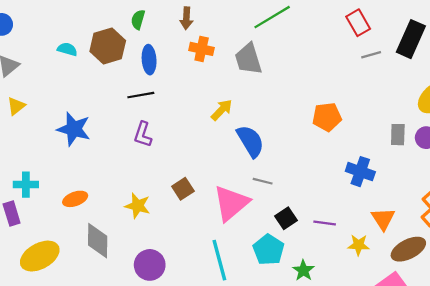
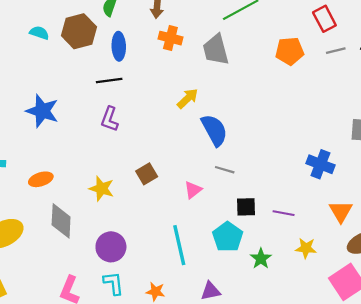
orange pentagon: (327, 117) -> (290, 51), moved
pink triangle: (231, 203) -> (193, 190), size x0.5
black square: (286, 218) -> (246, 207), turned 30
yellow star: (358, 245) -> (306, 248), moved

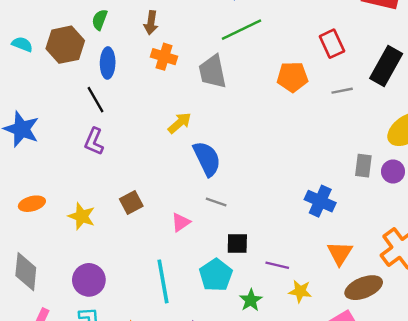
gray line: (336, 51) -> (342, 91), moved
black line: (109, 81) -> (96, 100), turned 65
orange ellipse: (41, 179) -> (32, 204), moved
purple line: (284, 213) -> (277, 265), moved
gray diamond: (61, 221) -> (26, 272), moved

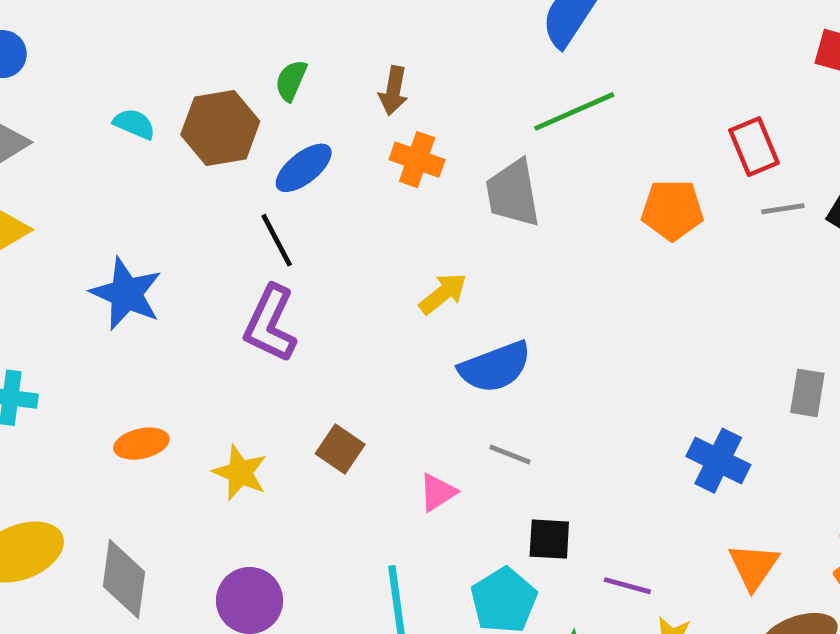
blue ellipse: (108, 63) -> (304, 168), turned 48
gray line: (342, 91) -> (783, 209), moved
purple L-shape: (94, 141) -> (270, 324), size x1.4
blue semicircle: (207, 159) -> (495, 367), turned 93
brown square: (131, 203) -> (340, 449), turned -30

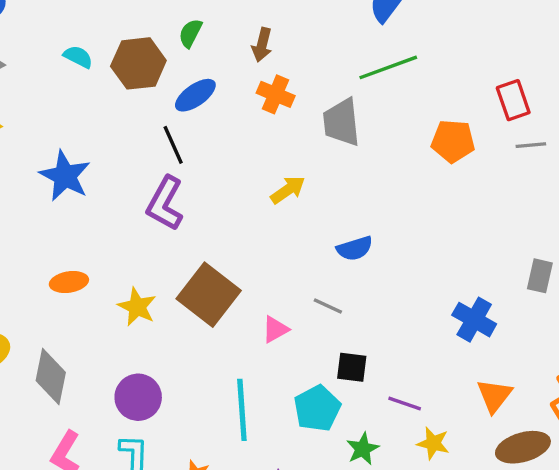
blue semicircle: (495, 367) -> (355, 248), moved, size x0.7
brown square: (340, 449) -> (209, 295), size x1.8

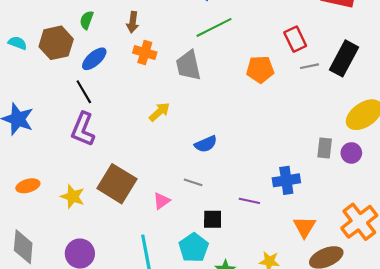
blue cross: (474, 320) -> (286, 180), turned -32
purple line: (405, 404) -> (249, 201), moved

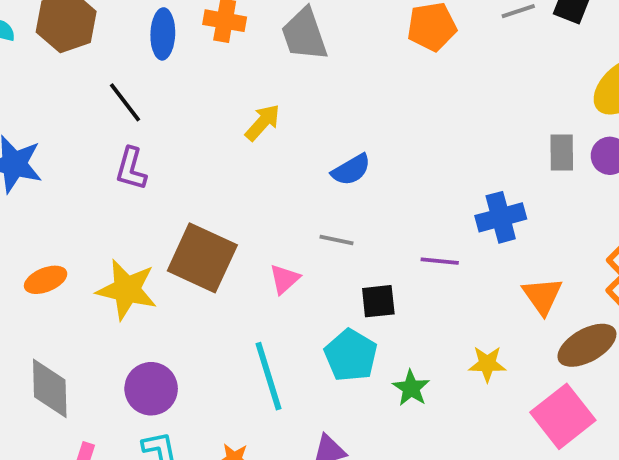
blue ellipse: (94, 59) -> (163, 34), moved, turned -40
purple L-shape: (83, 129) -> (131, 169), size x0.7
yellow star: (73, 197) -> (127, 290), size x1.4

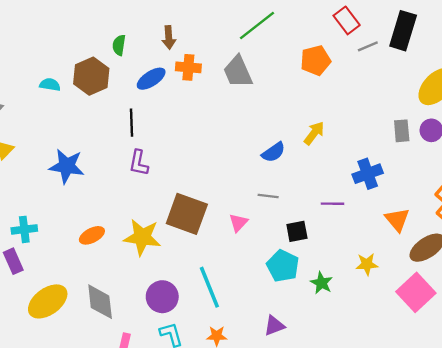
blue ellipse: (163, 34) -> (151, 79), turned 60
black line: (125, 102) -> (131, 123), turned 40
yellow arrow: (263, 122) -> (314, 133), moved
cyan line: (269, 376) -> (209, 287), moved

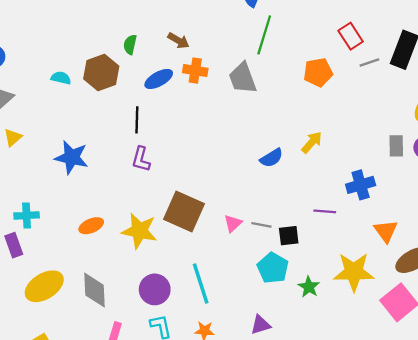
green line: (257, 25) -> (264, 35), turned -39
brown arrow: (169, 37) -> (178, 41), turned -60
gray line: (268, 196) -> (261, 225), moved
yellow star: (367, 264) -> (354, 272), size x1.8

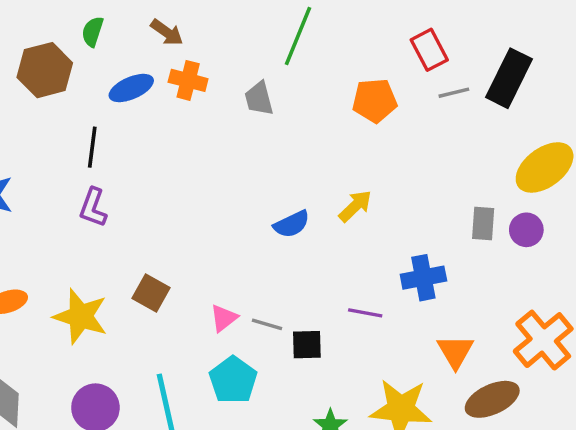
gray trapezoid: (243, 78) -> (259, 99), size x0.7
brown square: (184, 211) -> (151, 293), size x0.6
cyan pentagon: (273, 268) -> (233, 380), moved

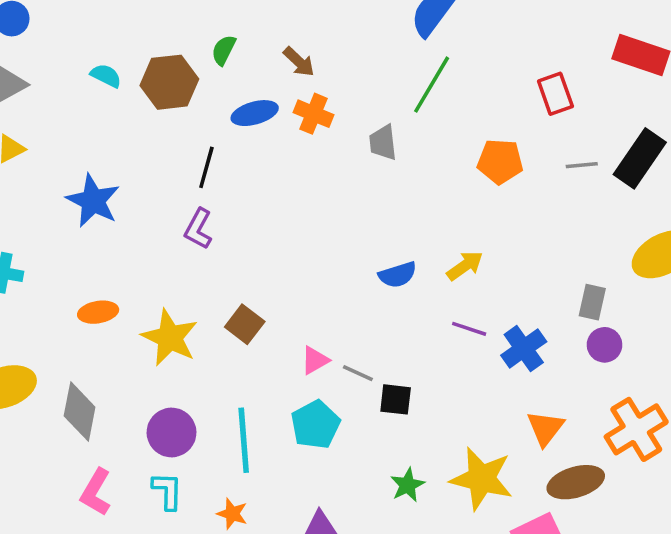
red rectangle: (429, 50) -> (555, 94), moved
purple circle: (526, 230) -> (605, 345), moved
blue cross: (423, 278) -> (524, 348), turned -33
purple line: (365, 313) -> (469, 329), moved

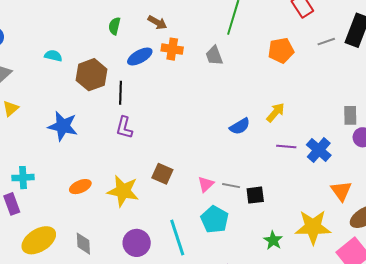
brown hexagon: (169, 82) -> (91, 75), moved
gray diamond: (80, 411) -> (83, 244), size x0.7

